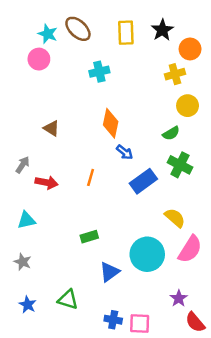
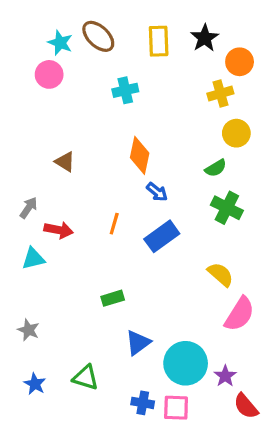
blue rectangle: (143, 181) -> (162, 236), moved
cyan triangle: (26, 220) -> (33, 259), moved
cyan circle: (147, 254) -> (186, 363), moved

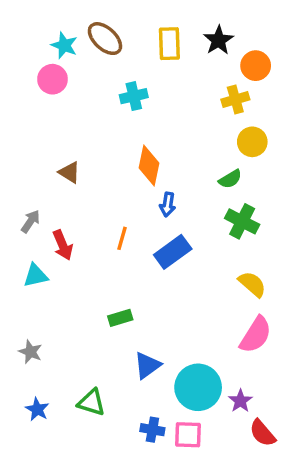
blue arrow: (157, 192) -> (168, 204), turned 60
red arrow: (59, 230) -> (63, 245), turned 56
yellow semicircle: (220, 274) -> (252, 284), moved

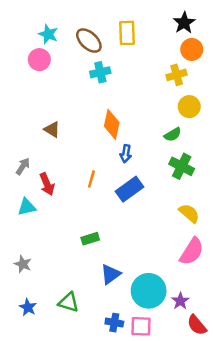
brown ellipse: (105, 39) -> (89, 41), moved
black star: (218, 40) -> (184, 23), moved

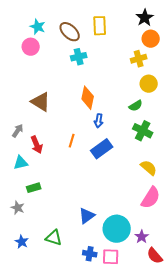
brown triangle: (52, 129) -> (41, 102), size x1.5
green rectangle: (90, 239) -> (34, 188), moved

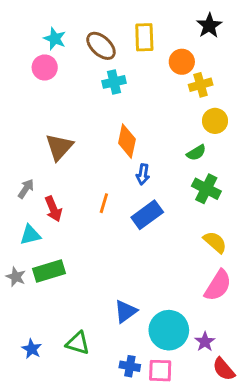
orange circle: (151, 39) -> (182, 62), moved
brown triangle: (41, 102) -> (59, 147), turned 40
green rectangle: (34, 188) -> (49, 271), size x1.5
gray star: (18, 208) -> (16, 277), moved

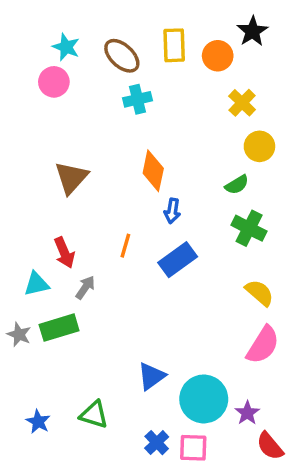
orange circle: (182, 62) -> (218, 56), moved
yellow cross: (201, 85) -> (242, 103), turned -30
gray arrow: (26, 189) -> (85, 287), moved
blue cross: (130, 366) -> (157, 443), turned 36

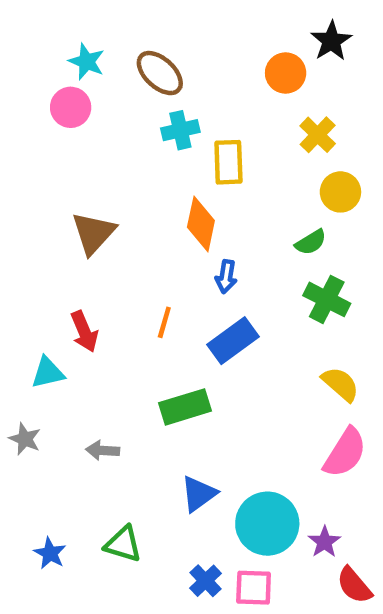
yellow rectangle: (174, 45) -> (228, 162), moved
gray arrow: (85, 287) -> (103, 450), moved, turned -120
green rectangle: (59, 328) -> (185, 407), moved

